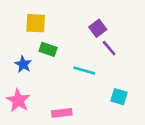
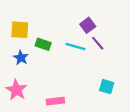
yellow square: (36, 23) -> (20, 30), moved
cyan line: (84, 71) -> (75, 46), moved

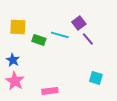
cyan line: (75, 46) -> (60, 35), moved
blue star: (21, 58) -> (13, 60), moved

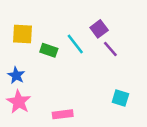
cyan line: (60, 35) -> (75, 44), turned 36

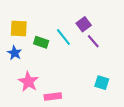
blue star: (16, 75) -> (15, 53), moved
pink star: (19, 102) -> (28, 82), moved

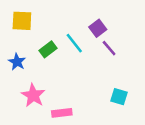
yellow square: (19, 28) -> (22, 21), moved
green rectangle: (41, 42) -> (48, 49), turned -56

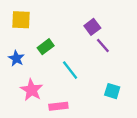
cyan line: (74, 43) -> (70, 70), moved

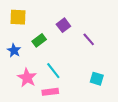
purple square: (92, 27) -> (63, 25), moved
cyan line: (70, 70) -> (53, 71), moved

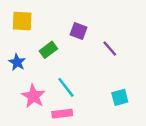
purple square: (63, 25) -> (78, 31), turned -32
cyan square: (97, 79) -> (120, 97), turned -32

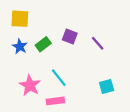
purple square: (78, 31) -> (70, 36), moved
blue star: (17, 62) -> (20, 46), moved

